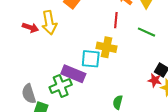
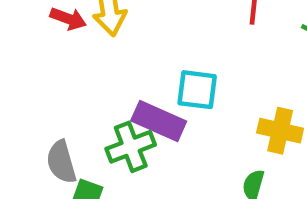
yellow cross: (106, 47) -> (280, 131), moved

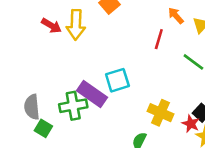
cyan square: (197, 90) -> (117, 80), turned -35

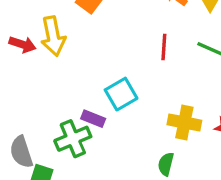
red line: (159, 39) -> (164, 47), moved
purple rectangle: (92, 94) -> (93, 119), size x0.6

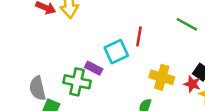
red line: (164, 47) -> (139, 36), moved
green cross: (73, 139) -> (77, 82), turned 30

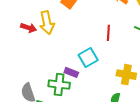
red line: (139, 36) -> (108, 33), moved

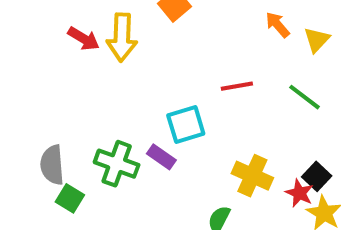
red line: (108, 33) -> (237, 86), turned 63
purple rectangle: (71, 72) -> (161, 157), moved

